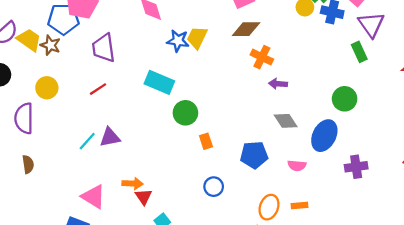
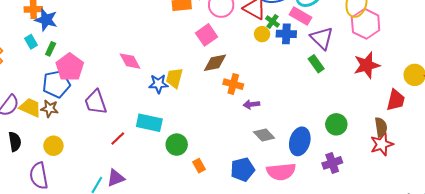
red line: (98, 89) -> (118, 138), moved
green circle: (345, 99) -> (336, 124), moved
pink semicircle: (297, 166) -> (281, 172), size x1.8

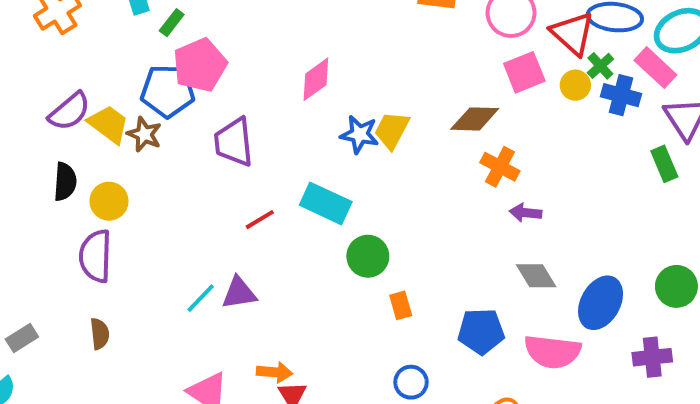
pink square: (206, 35) -> (524, 72), moved
pink diamond: (130, 61) -> (316, 79), turned 70
yellow circle: (53, 146) -> (109, 201), moved

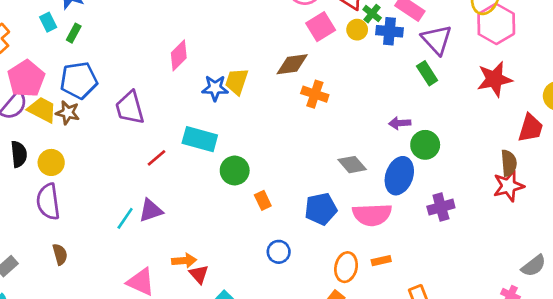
pink pentagon: (200, 65) -> (26, 79), moved
purple arrow: (525, 213) -> (400, 123), moved
green circle: (676, 286) -> (425, 145), moved

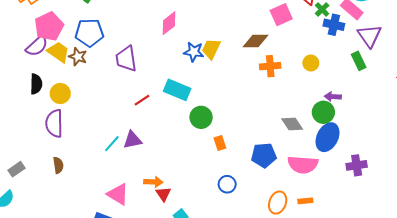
yellow circle: (357, 30) -> (311, 63), moved
orange cross: (315, 94) -> (270, 66), turned -30
green circle: (425, 145) -> (323, 112), moved

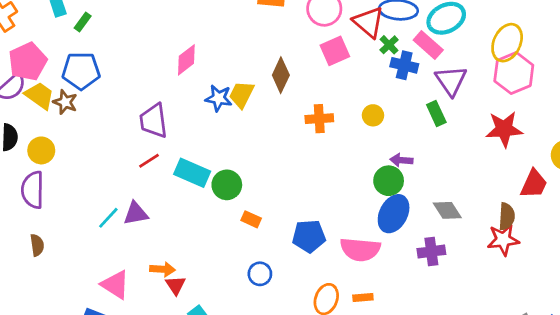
brown diamond: (256, 41) -> (281, 75), moved, turned -65
purple trapezoid: (126, 59) -> (154, 121), moved
cyan rectangle: (177, 90) -> (192, 173), moved
gray diamond: (292, 124) -> (447, 210), moved
orange rectangle: (220, 143) -> (251, 219), turned -48

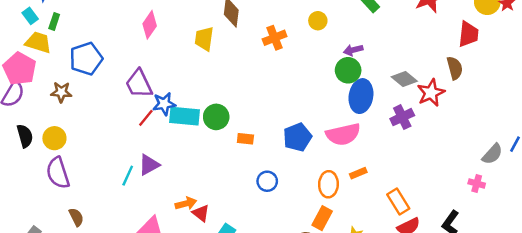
blue pentagon: (81, 71) -> (86, 59), moved
yellow trapezoid: (40, 96) -> (38, 42), moved
blue star: (219, 98) -> (164, 104), moved
red star: (503, 240) -> (431, 93), moved

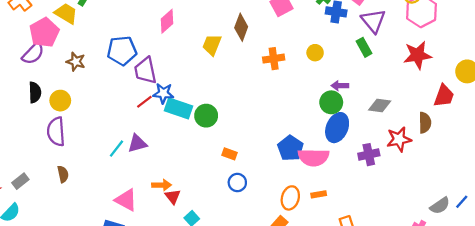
blue pentagon: (86, 59) -> (122, 51), moved
gray diamond: (404, 79) -> (380, 106), moved, turned -45
blue pentagon: (297, 137) -> (290, 148), moved, turned -30
orange rectangle: (245, 139) -> (230, 154), moved

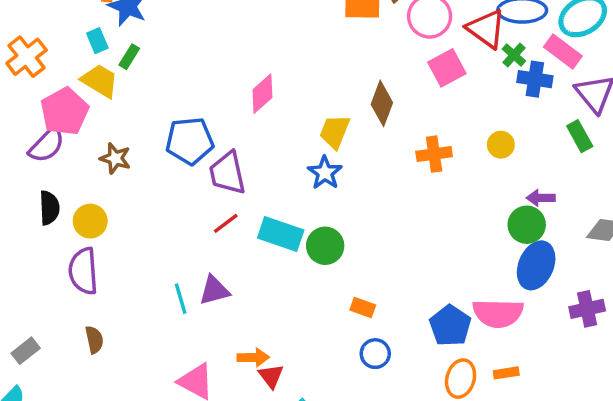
blue star: (163, 93) -> (325, 173), moved, turned 30
blue pentagon: (290, 148) -> (450, 326), moved
cyan line: (116, 149) -> (181, 299), turned -54

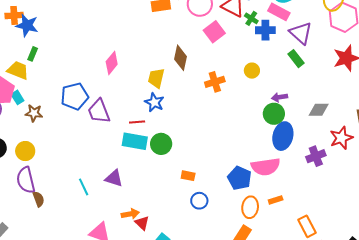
cyan rectangle: (97, 41) -> (17, 97), moved
red line: (226, 223) -> (137, 122), moved, turned 42
purple triangle: (214, 290) -> (114, 178), moved, turned 42
brown semicircle: (94, 340) -> (39, 199), moved

